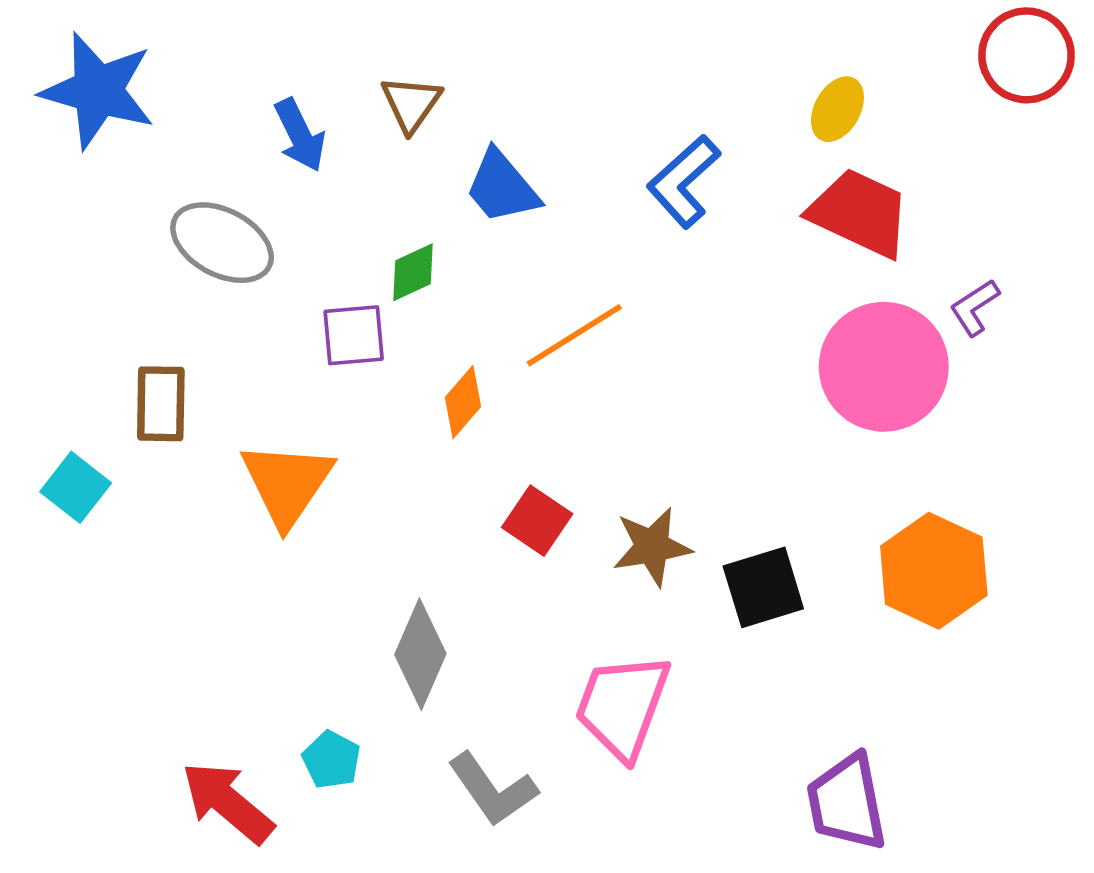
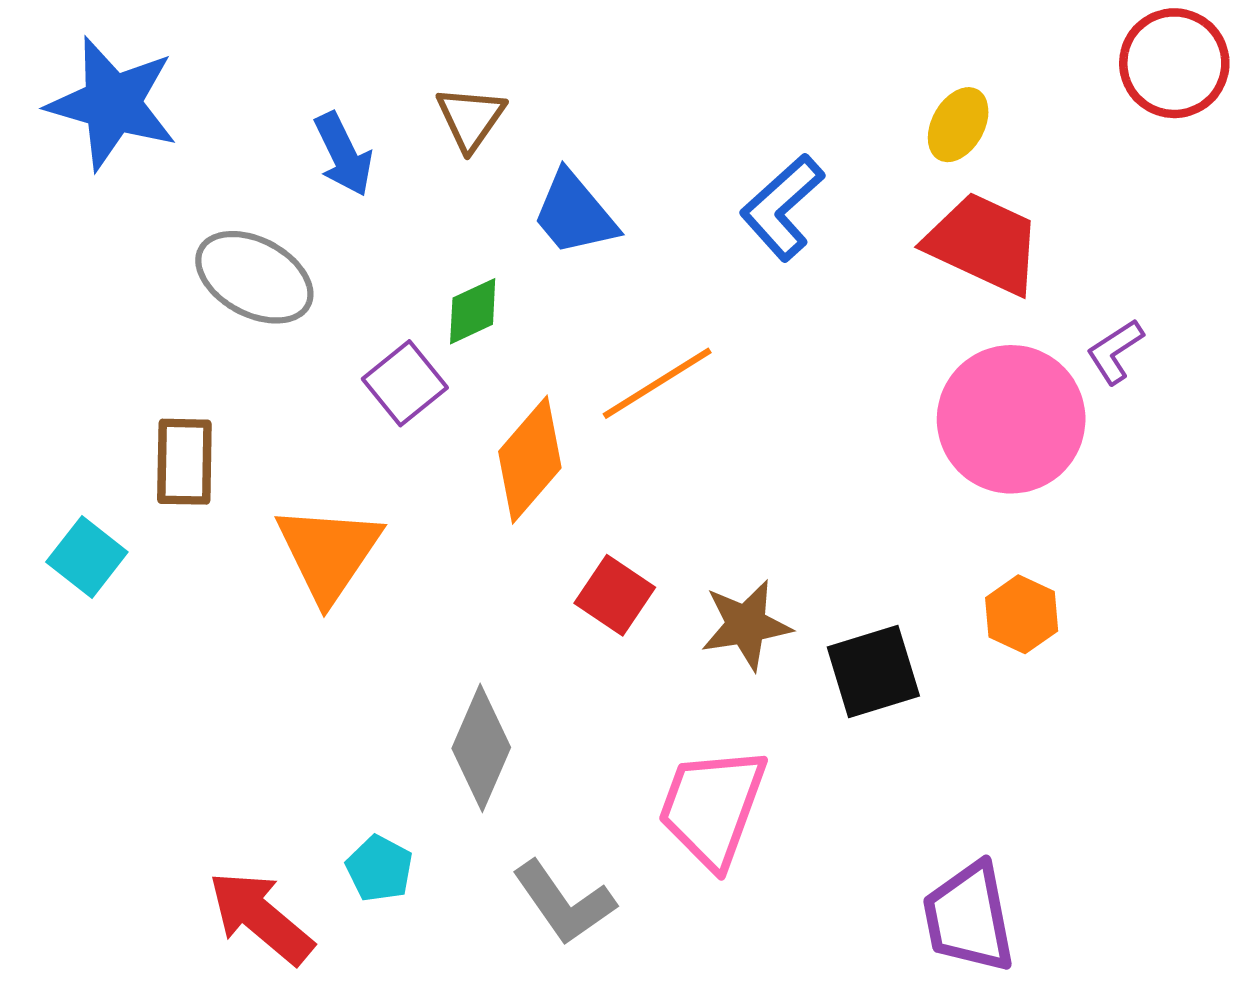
purple square: (354, 335) -> (405, 383), turned -34
orange diamond: (463, 402) -> (530, 460), size x1.5
orange hexagon: (934, 571) -> (1022, 614), moved, size x0.6

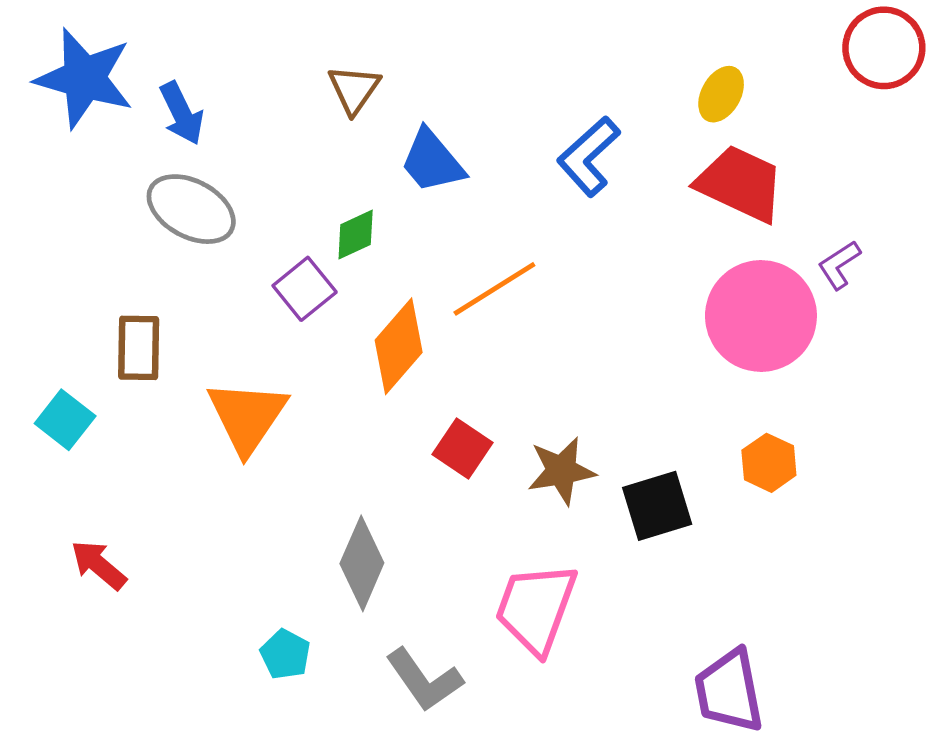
blue arrow: (343, 154) -> (182, 113), moved
red arrow: (261, 917) -> (99, 565), moved, size x0.7

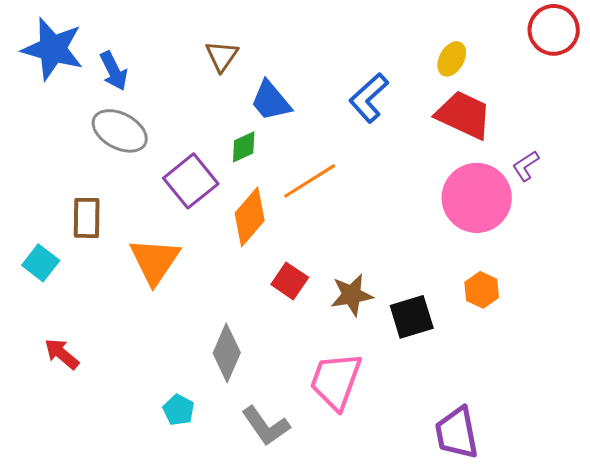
green diamond: (356, 235) -> (244, 147), moved
purple square: (305, 289) -> (191, 181), size x1.4

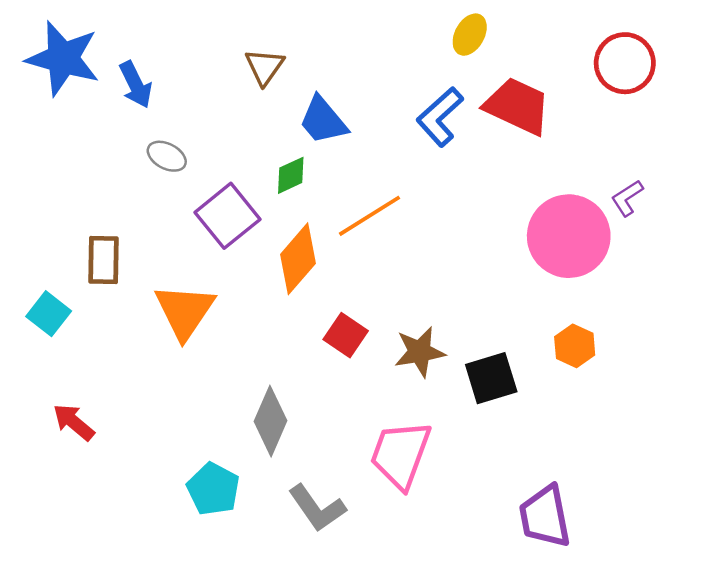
red circle: (554, 30) -> (625, 63), moved
yellow ellipse: (452, 59) -> (470, 35), moved
red trapezoid: (464, 115) -> (517, 106), moved
gray ellipse: (120, 131) -> (167, 156), moved, size x0.6
cyan pentagon: (179, 410) -> (213, 489), size x1.4

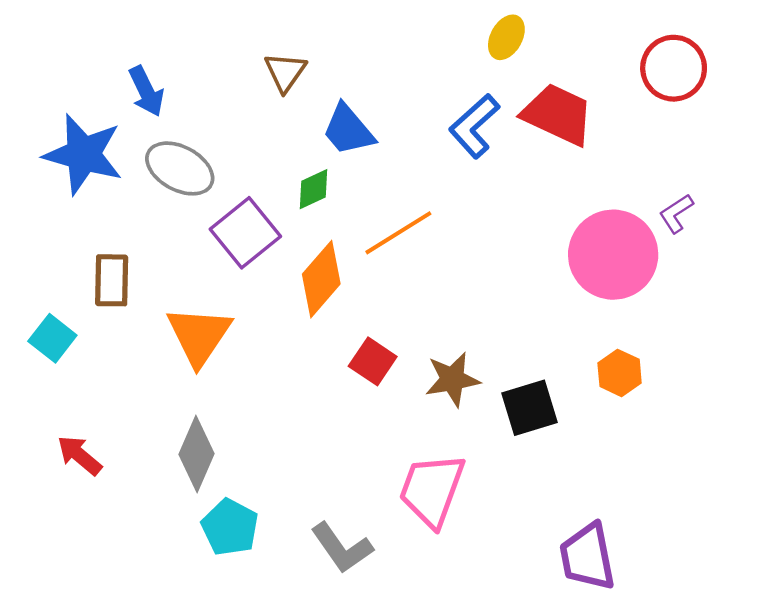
blue star: (63, 58) -> (83, 154), moved
gray ellipse: (167, 156) -> (180, 168), size x1.6
gray diamond: (271, 421) -> (196, 454), moved

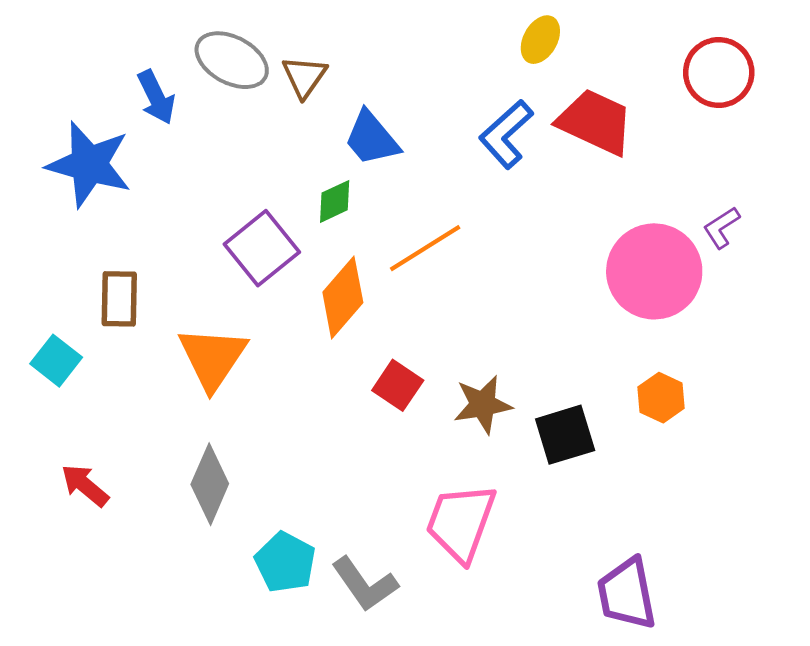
gray ellipse: (180, 168) -> (232, 60), moved
cyan pentagon: (230, 527) -> (285, 562), moved

